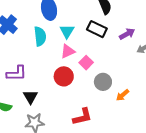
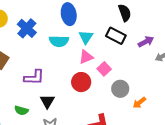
cyan semicircle: (40, 36) -> (59, 41), turned 96

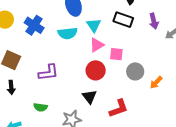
purple arrow: (146, 42) -> (154, 21), turned 112
pink square: (104, 69) -> (116, 54), turned -32
black triangle: (47, 101) -> (89, 97), moved

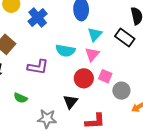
cyan semicircle: (68, 33) -> (65, 51), moved
pink triangle: (97, 45) -> (92, 54), turned -35
pink square: (116, 54) -> (105, 76), moved

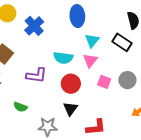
red circle: (84, 78) -> (71, 84), moved
gray circle: (121, 91) -> (127, 80), moved

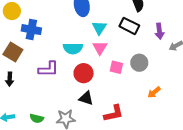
blue cross: (34, 26) -> (31, 30), moved, turned -30
green semicircle: (20, 107) -> (37, 118), moved
black triangle: (70, 109) -> (86, 98), turned -42

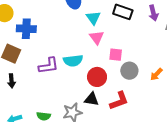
cyan semicircle: (73, 48) -> (73, 61), moved
gray circle: (139, 63) -> (129, 71), moved
red circle: (84, 73) -> (97, 77), moved
black triangle: (86, 98) -> (92, 99), moved

